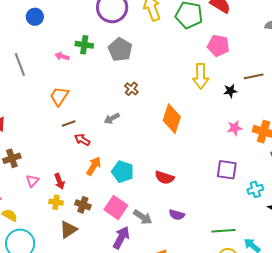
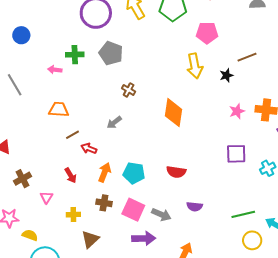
orange trapezoid: (59, 96) -> (59, 110), turned 70
red arrow: (59, 181) -> (71, 175), moved
brown cross: (83, 205) -> (104, 203), moved
purple arrow: (121, 238) -> (144, 238), turned 70

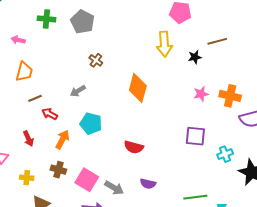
pink arrow: (55, 70) -> (18, 40), moved
orange trapezoid: (59, 110) -> (24, 72), turned 95
cyan pentagon: (134, 173) -> (91, 124), moved

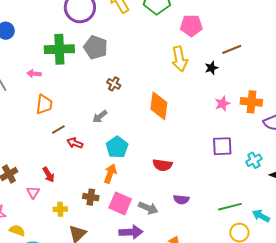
green cross: (46, 19) -> (59, 49), size x1.6
cyan pentagon: (91, 124) -> (117, 147), turned 30
red arrow: (28, 139) -> (49, 175), moved
orange arrow: (62, 139) -> (110, 174), moved

